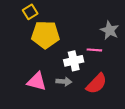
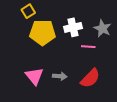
white cross: (74, 61) -> (73, 27), moved
pink triangle: (37, 81) -> (34, 76), turned 36

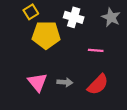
white cross: (73, 27) -> (74, 17), moved, turned 30
gray star: (102, 28) -> (111, 17), moved

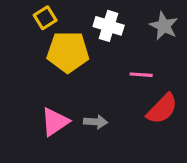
pink triangle: (37, 82) -> (55, 122), turned 35
red semicircle: (98, 84) -> (162, 109), moved

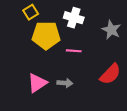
gray star: (164, 26) -> (111, 30), moved
pink line: (141, 75) -> (74, 51), moved

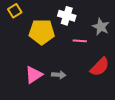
yellow square: (31, 12) -> (15, 11), moved
pink line: (74, 51) -> (80, 41), moved

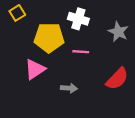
pink line: (80, 41) -> (81, 52), moved
pink triangle: (34, 75) -> (35, 69), moved

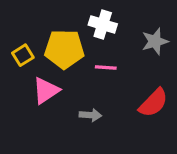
yellow square: (17, 13) -> (23, 55), moved
gray star: (118, 32) -> (155, 41), turned 30

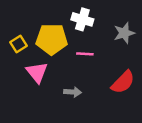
pink triangle: (46, 91) -> (37, 72), turned -35

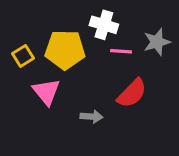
pink line: (85, 54) -> (121, 51), moved
red semicircle: (123, 82) -> (132, 93), moved

